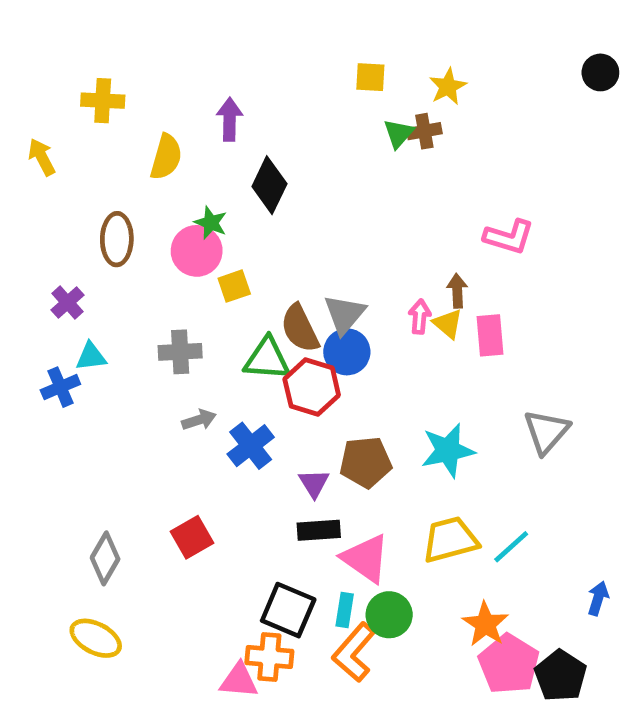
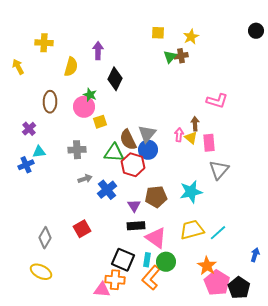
gray triangle: (546, 432) -> (219, 170), moved

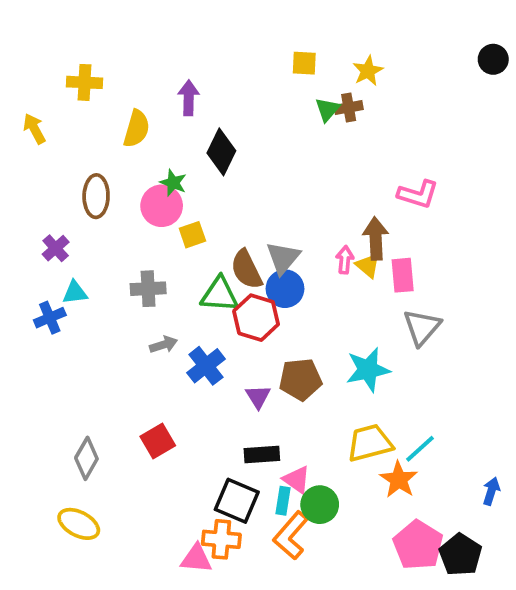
brown arrow: (195, 124) -> (376, 239), size x1.5
black rectangle: (136, 226) -> (262, 454), moved
pink triangle: (156, 238) -> (297, 480), moved, size x0.7
orange star: (207, 266) -> (399, 480), moved

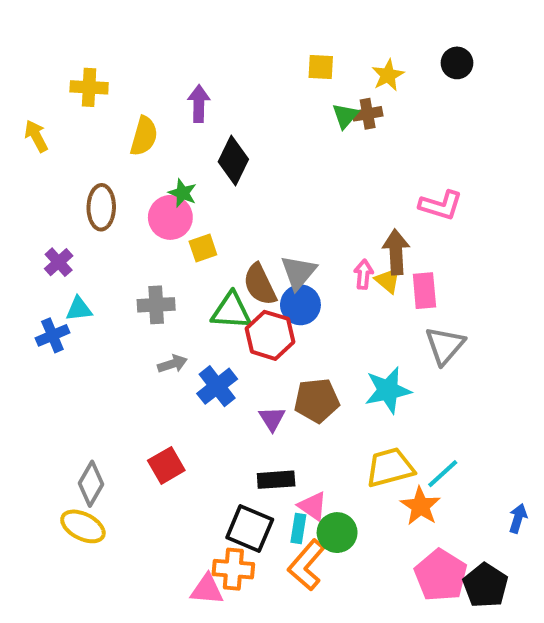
black circle: (493, 59) -> (457, 63), moved
yellow ellipse: (79, 524) -> (83, 526), moved

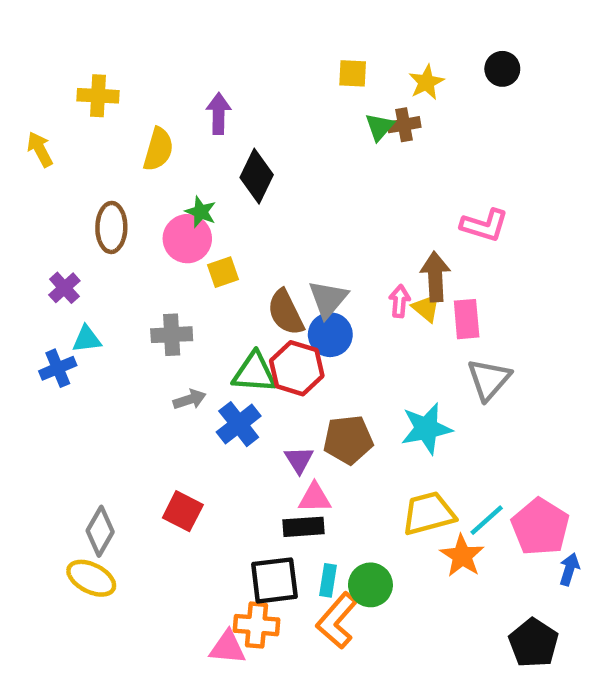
green triangle: (231, 311) -> (254, 373), moved
red square: (166, 465) -> (183, 511), turned -33
pink triangle: (313, 506) -> (315, 498), moved, turned -36
black square: (250, 528) -> (274, 580), turned -30
pink pentagon: (441, 575) -> (540, 527), moved

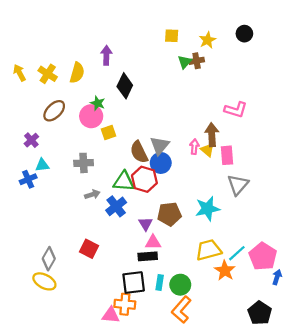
yellow cross: (98, 96) -> (48, 74), moved, turned 30
brown ellipse: (111, 227) -> (54, 111), turned 45
orange L-shape: (337, 621) -> (181, 310), moved

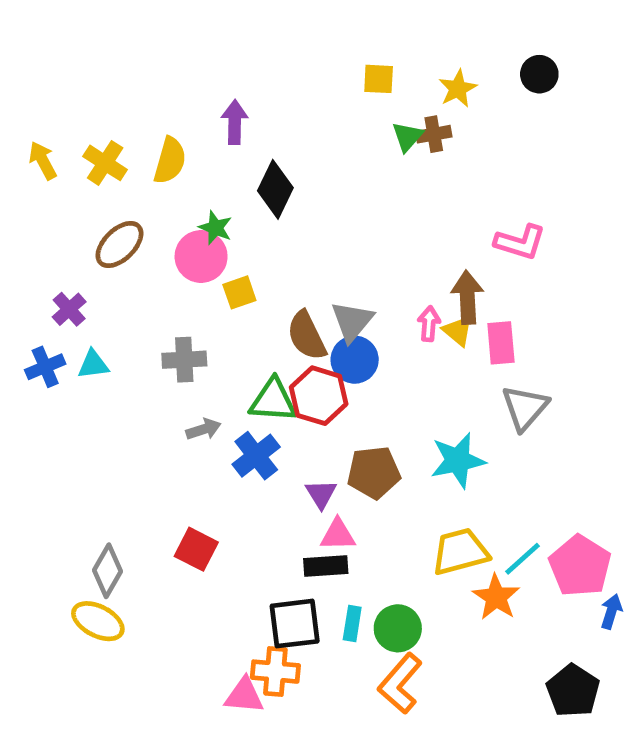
blue cross: (28, 179) -> (45, 367), moved

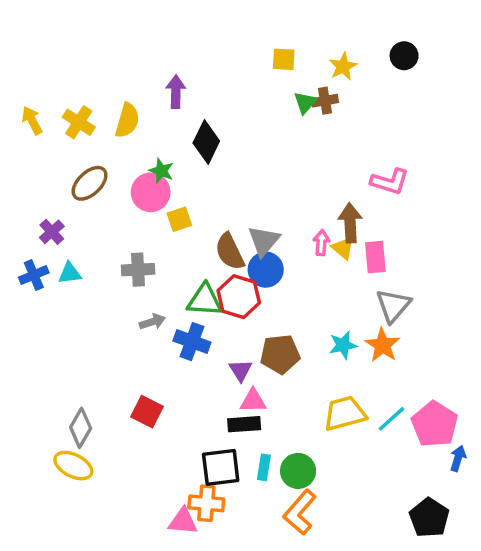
blue cross: (256, 456) -> (192, 342), turned -32
cyan star: (458, 460) -> (343, 345), size x0.7
orange star: (496, 597) -> (383, 345), moved

